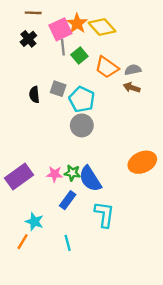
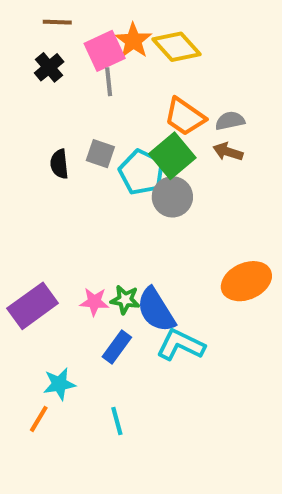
green square: (79, 55) -> (172, 156), moved, size x1.5
gray circle: (82, 125) -> (172, 197), moved
cyan L-shape: (104, 214) -> (181, 345), moved, turned -72
cyan star: (34, 222) -> (59, 384), turned -30

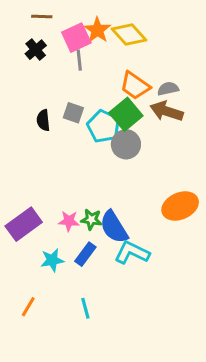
brown arrow: (228, 152) -> (167, 111), size x1.5
cyan star: (59, 384) -> (52, 260), moved

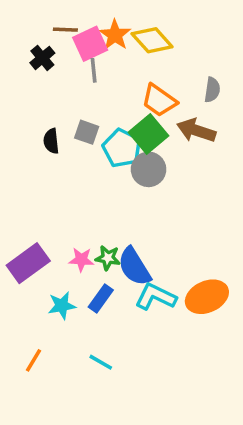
brown line: (42, 17) -> (65, 30), moved
gray semicircle: (168, 89) -> (212, 90), moved, turned 110
orange ellipse: (180, 206) -> (207, 297), moved
cyan line: (85, 308) -> (101, 362), turned -45

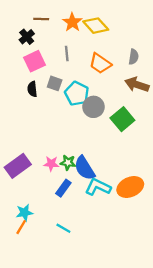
pink square: (90, 44) -> (35, 61), moved
gray line: (94, 70) -> (67, 53), moved
brown arrow: (196, 130) -> (137, 85), moved
green square: (149, 134) -> (122, 119), moved
cyan star: (62, 306) -> (24, 213), moved

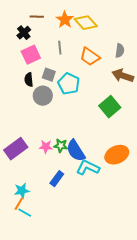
gray circle: (93, 107) -> (43, 96), moved
orange ellipse: (130, 187) -> (117, 155), moved
blue rectangle: (63, 188) -> (57, 179), moved
cyan line: (63, 228) -> (25, 213), moved

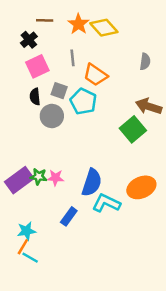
orange trapezoid: (90, 57) -> (95, 75), moved
brown arrow: (123, 76) -> (149, 106), moved
green star: (61, 146) -> (39, 177), moved
blue semicircle: (76, 151) -> (92, 183), turned -130

